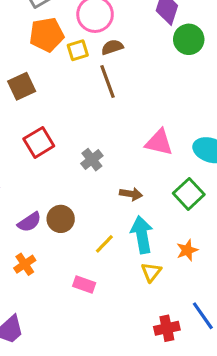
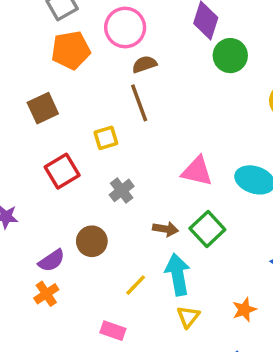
yellow square: (78, 50) -> (106, 138), moved
green square: (189, 194) -> (207, 229), moved
brown circle: (61, 219) -> (92, 241), moved
orange star: (187, 250) -> (244, 310), moved
orange cross: (25, 264) -> (46, 294), moved

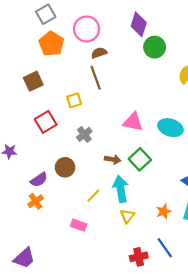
orange pentagon: (71, 50) -> (51, 44), turned -30

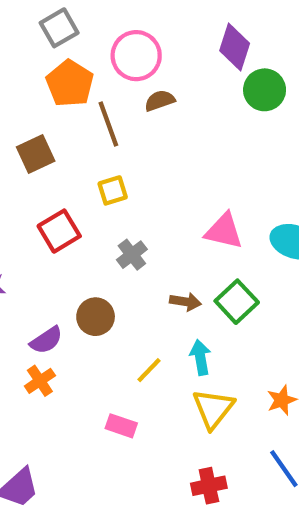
brown line: (96, 78) -> (108, 124), moved
cyan arrow: (121, 189) -> (200, 357), size x0.7
yellow triangle: (127, 216) -> (213, 409), size x1.5
red cross: (139, 257) -> (209, 486), moved

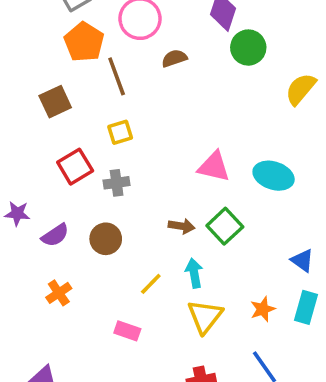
brown semicircle: (160, 101) -> (174, 58), moved
gray cross: (132, 255) -> (117, 183), moved, turned 30
purple semicircle: (46, 340) -> (55, 235), moved

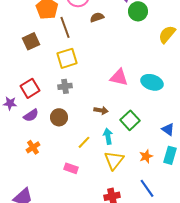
yellow square: (120, 132) -> (67, 58), size x1.5
red square: (75, 167) -> (30, 88), moved
green square: (225, 226) -> (130, 120), moved

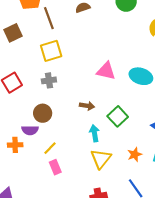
purple semicircle: (31, 115) -> (30, 130), moved, turned 35
yellow line: (84, 142) -> (50, 148), moved
orange cross: (33, 147) -> (15, 145), turned 32
pink rectangle: (71, 168) -> (55, 167), turned 48

